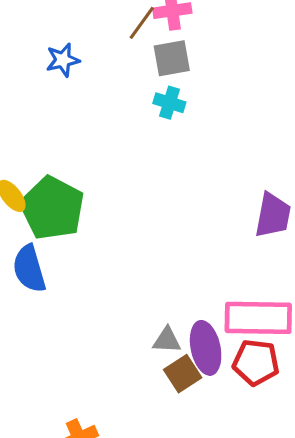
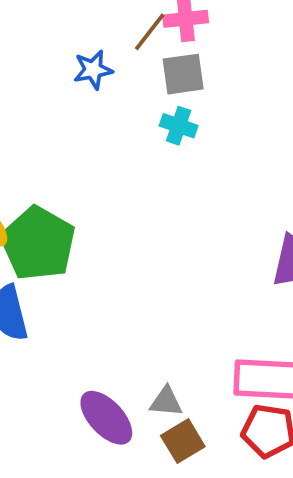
blue star: (63, 60) -> (93, 70), moved
purple ellipse: (206, 348) -> (106, 418), moved, turned -33

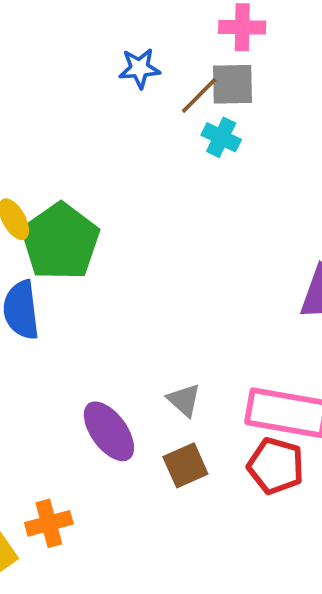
brown line: (150, 32) -> (199, 95), moved
gray triangle: (166, 402) -> (184, 400), moved, turned 30

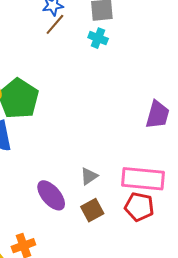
brown line: (199, 95) -> (55, 24), moved
gray triangle: (184, 400) -> (89, 176), turned 48

